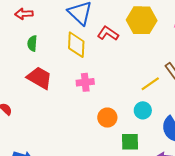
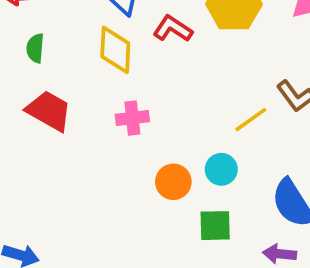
cyan circle: (143, 110) -> (221, 169), moved

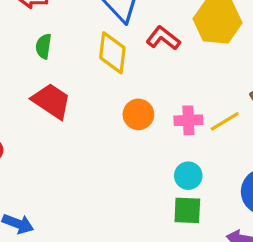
pink cross: (132, 118) -> (188, 120), moved
cyan circle: (221, 169) -> (188, 176), moved
orange circle: (173, 182) -> (138, 114), moved

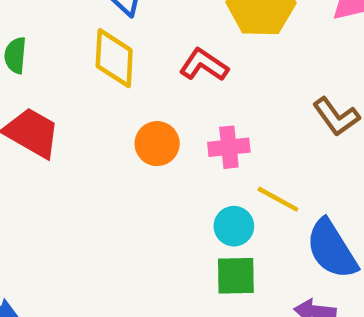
red L-shape: (163, 38) -> (204, 65), moved
yellow line: (225, 121) -> (278, 199), moved, turned 64

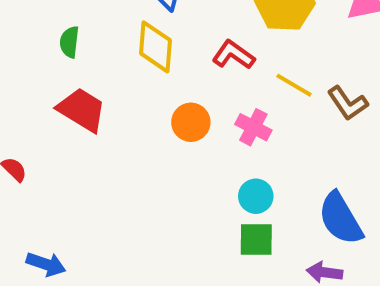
pink cross: (229, 147) -> (253, 127), turned 32
yellow line: (278, 199) -> (294, 85), moved

